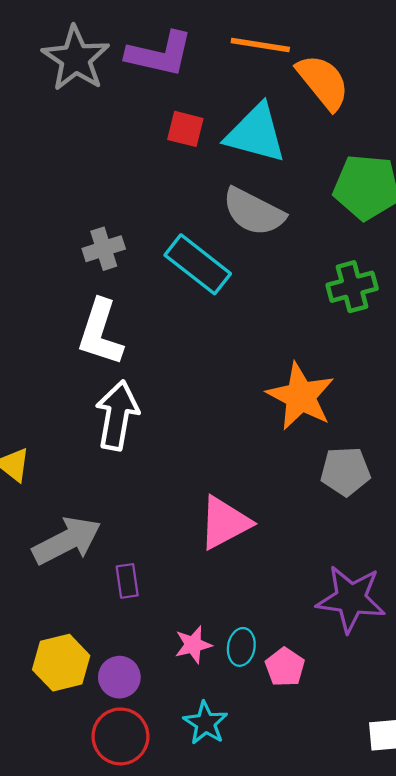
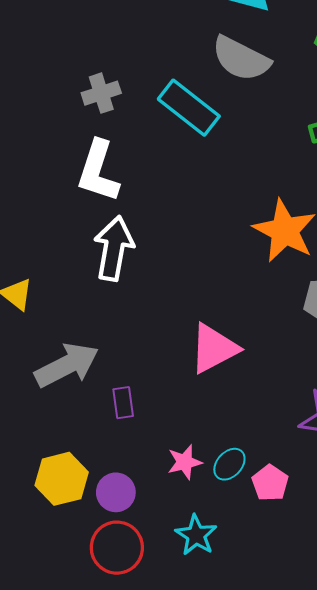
cyan ellipse: (241, 647) -> (229, 464), turned 32

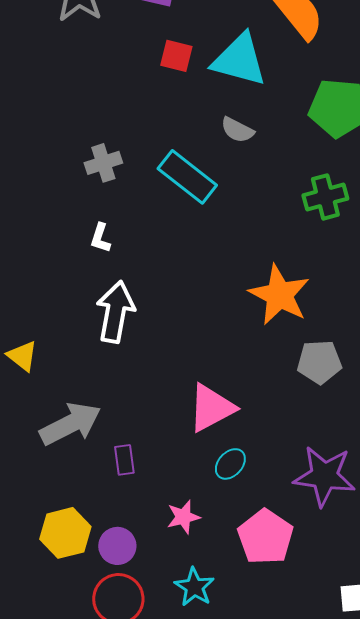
gray semicircle: (241, 59) -> (237, 130), size x0.6
white L-shape: (98, 171) -> (100, 238), size x0.5
cyan ellipse: (229, 464) -> (230, 464), moved
pink pentagon: (270, 483) -> (265, 537), size x1.6

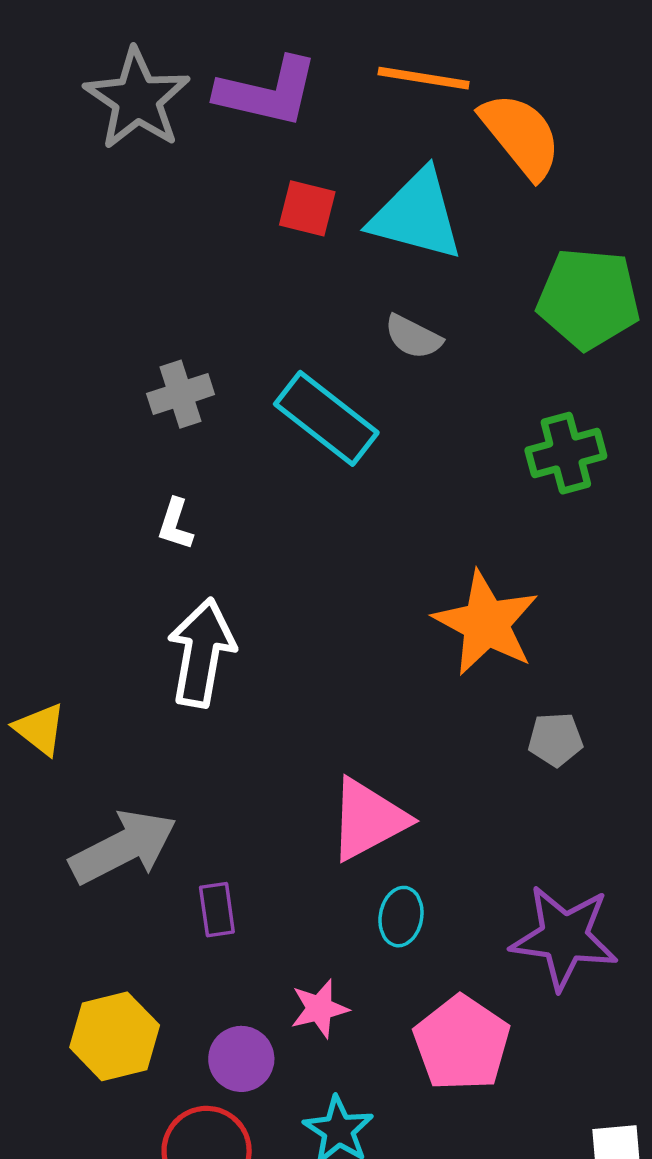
gray pentagon: (319, 362) -> (555, 739), size x0.7
cyan ellipse: (230, 464) -> (401, 917), turned -32
purple circle: (117, 546) -> (241, 1059), moved

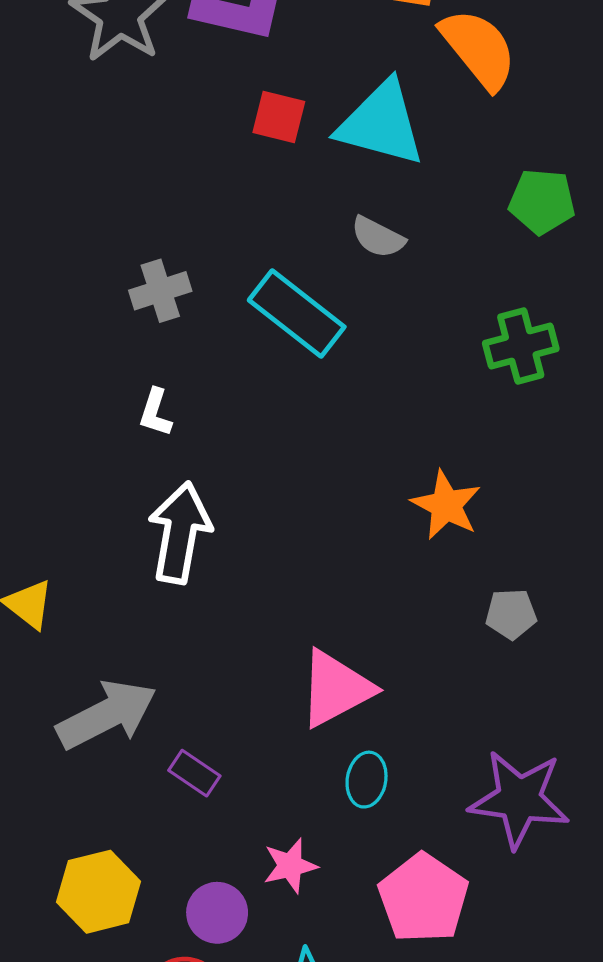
green pentagon: (588, 299) -> (542, 201), size x0.7
orange star: (486, 623) -> (446, 505), size x0.7
purple rectangle: (217, 910) -> (194, 773), turned -48

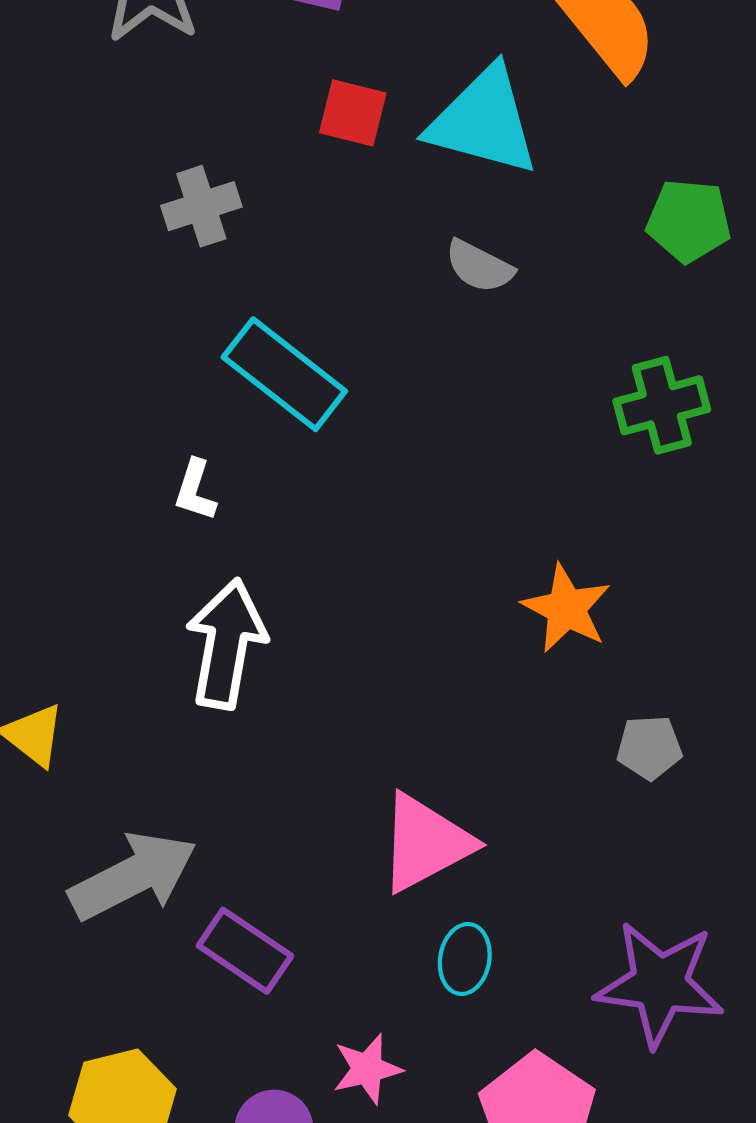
gray cross: (160, 291) -> (201, 206), moved
cyan rectangle: (297, 313) -> (284, 374), moved
purple rectangle: (194, 773) -> (245, 951), size x1.4

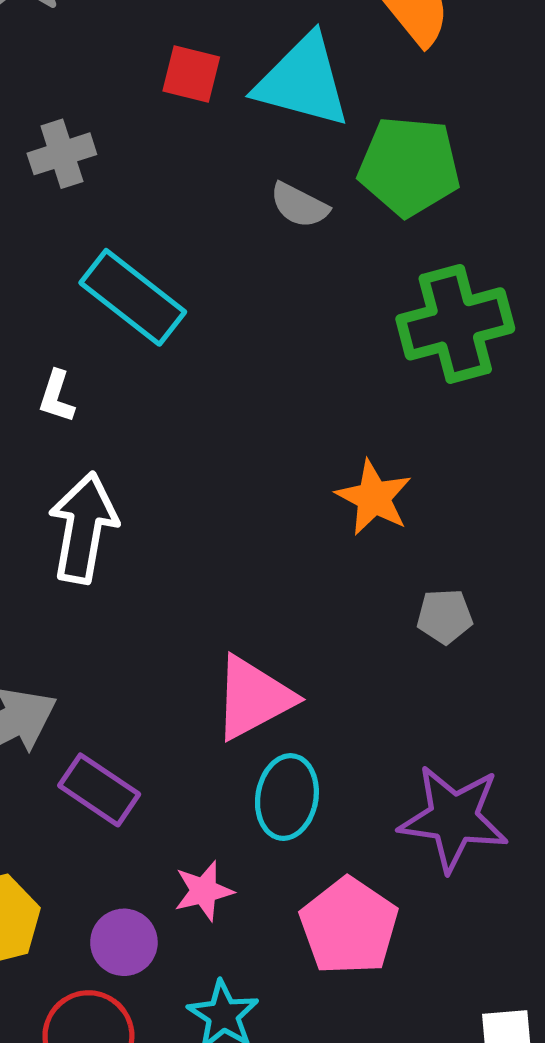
green pentagon: (689, 221) -> (409, 166), moved, size x1.4
green cross: (662, 405) -> (455, 324), size x1.4
cyan ellipse: (465, 959) -> (287, 797), size x1.4

